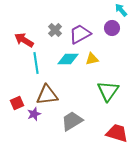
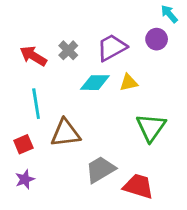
gray cross: (55, 30) -> (68, 50), moved
cyan line: (36, 63) -> (36, 104), moved
purple star: (34, 114) -> (25, 179), moved
red trapezoid: (117, 133) -> (138, 186), moved

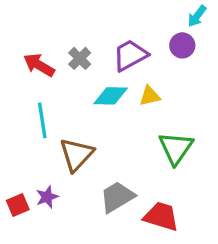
cyan arrow: (169, 14) -> (197, 16), turned -102
brown triangle: (65, 133) -> (76, 155), turned -40
red square: (23, 144) -> (18, 205), moved
purple star: (25, 179) -> (47, 197), moved

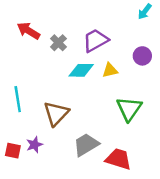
purple circle: (182, 45) -> (142, 56), moved
red arrow: (39, 65) -> (28, 31), moved
cyan line: (42, 120) -> (18, 99), moved
red square: (18, 205) -> (13, 151), turned 35

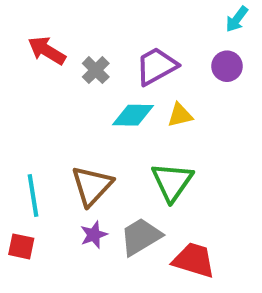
purple circle: (142, 56) -> (227, 66), moved
cyan line: (18, 99) -> (33, 195), moved
green triangle: (129, 109) -> (172, 182), moved
purple star: (34, 145) -> (94, 235), moved

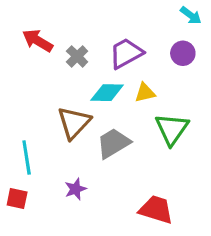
cyan arrow: (237, 19) -> (191, 15), turned -90
green triangle: (172, 182) -> (172, 129), moved
brown triangle: (92, 186) -> (74, 123), moved
gray trapezoid: (141, 237) -> (113, 143), moved

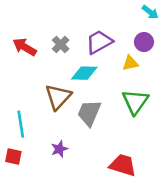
red arrow: (38, 41) -> (25, 47), moved
yellow triangle: (145, 93) -> (130, 63), moved
gray trapezoid: (113, 143) -> (89, 113), turned -36

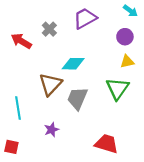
purple trapezoid: (99, 42) -> (85, 18), moved
gray cross: (61, 44) -> (49, 29), moved
yellow triangle: (130, 63) -> (127, 62), moved
red square: (13, 156) -> (11, 147), moved

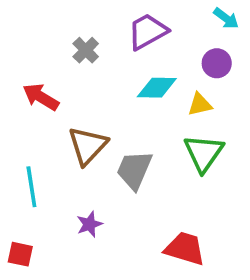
red arrow: (21, 41) -> (41, 97), moved
yellow triangle: (127, 62) -> (200, 104), moved
cyan diamond: (73, 64) -> (157, 88), moved

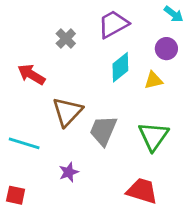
cyan diamond: (157, 88) -> (120, 67), turned -40
green triangle: (204, 153) -> (153, 136), moved
cyan line: (31, 187) -> (24, 143), turned -64

